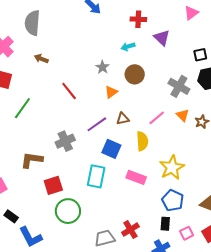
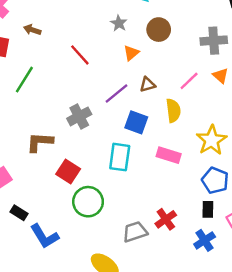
brown arrow: (41, 59) -> (32, 30), moved
gray cross: (179, 86) -> (214, 41), turned -30
red square: (53, 185) -> (68, 171), turned -36

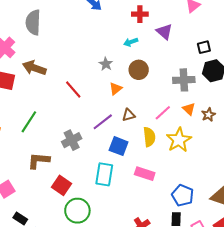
brown arrow: (32, 30) -> (34, 68), size x1.6
green line: (24, 80) -> (29, 122), moved
yellow star: (212, 140) -> (179, 140), moved

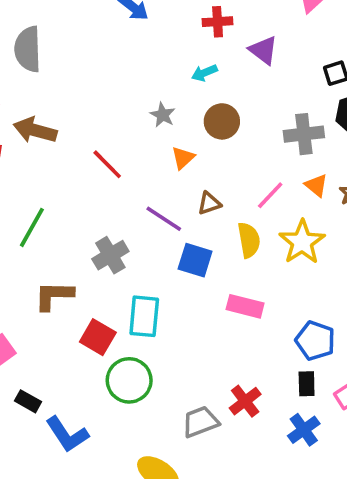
purple line: (103, 122) -> (164, 219), turned 75
cyan rectangle: (104, 174) -> (144, 316), moved

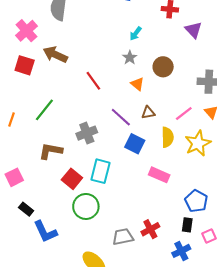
cyan arrow: (204, 73) -> (136, 34), moved, turned -40
orange triangle: (183, 158) -> (137, 84), turned -48

